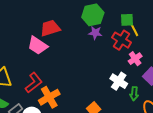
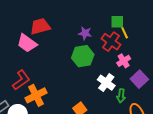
green hexagon: (93, 15) -> (83, 56), moved

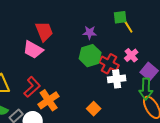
red trapezoid: (40, 26) -> (44, 31), turned 90
red cross: (111, 42) -> (109, 64), moved
white cross: (106, 83) -> (117, 79), turned -36
green arrow: (121, 96) -> (146, 89), moved, size x1.5

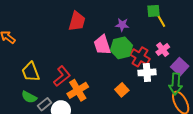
red trapezoid: (44, 31) -> (77, 21), turned 35
pink trapezoid: (33, 50) -> (102, 45), moved, turned 40
orange square: (94, 109) -> (122, 90), moved

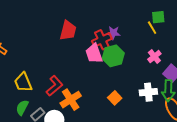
green square: (153, 11) -> (158, 17), moved
red cross: (140, 57) -> (102, 40), moved, turned 36
white cross: (147, 72) -> (148, 92), moved
green semicircle: (29, 97) -> (22, 108), turned 91

